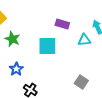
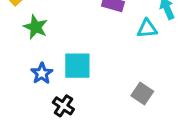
cyan square: (47, 46) -> (77, 66), moved

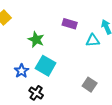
green star: (36, 27) -> (36, 39), moved
cyan square: (77, 66) -> (46, 66), turned 30

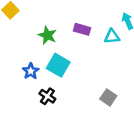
purple rectangle: (70, 24) -> (82, 29), moved
gray square: (90, 85) -> (108, 97), moved

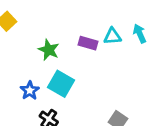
cyan triangle: (112, 36) -> (112, 36), moved

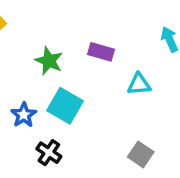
cyan triangle: (112, 36) -> (139, 84), moved

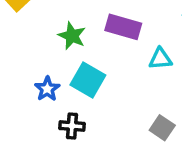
purple rectangle: (101, 52) -> (123, 27), size x1.4
black cross: (49, 153) -> (72, 126), turned -30

